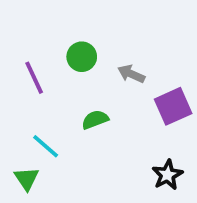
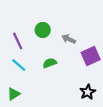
cyan line: (46, 146) -> (19, 65), moved
green triangle: (26, 179) -> (14, 94), turned 32

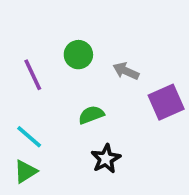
cyan line: (19, 65) -> (29, 137), moved
black star: (88, 92) -> (106, 159), moved

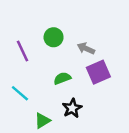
purple square: (166, 102) -> (98, 72), moved
green triangle: (25, 171) -> (42, 121), moved

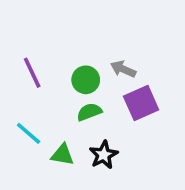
green circle: (54, 37) -> (86, 80), moved
green triangle: (42, 121) -> (62, 155), moved, turned 42

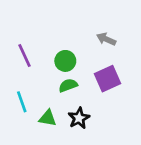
gray arrow: (123, 69) -> (106, 39), moved
cyan line: (29, 133) -> (22, 102), turned 30

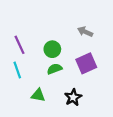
cyan line: (22, 102) -> (17, 70), moved
black star: (79, 118) -> (73, 97), moved

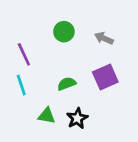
green circle: (52, 49) -> (64, 32), moved
black star: (73, 97) -> (77, 118), moved

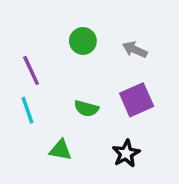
green semicircle: (67, 84) -> (86, 108), turned -144
black star: (77, 118) -> (126, 153), moved

